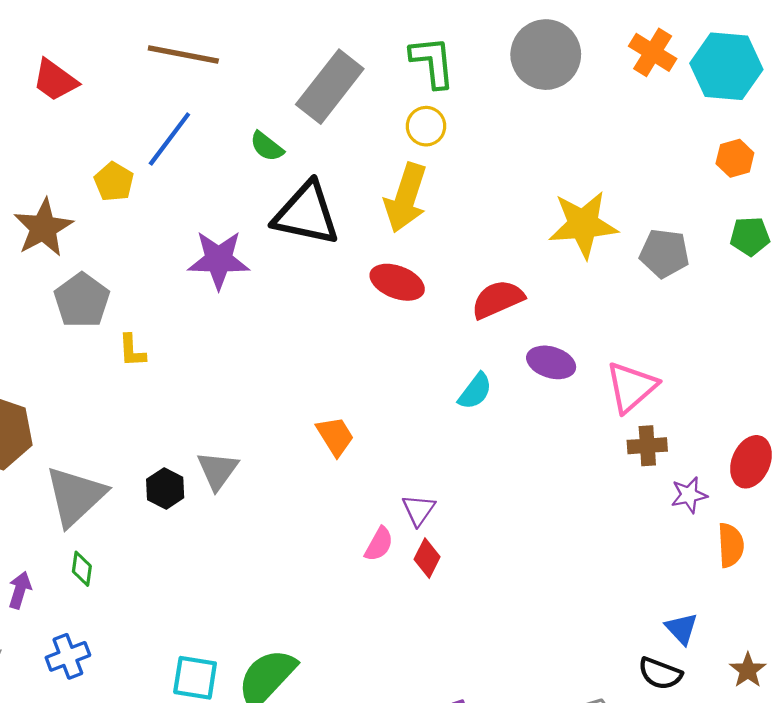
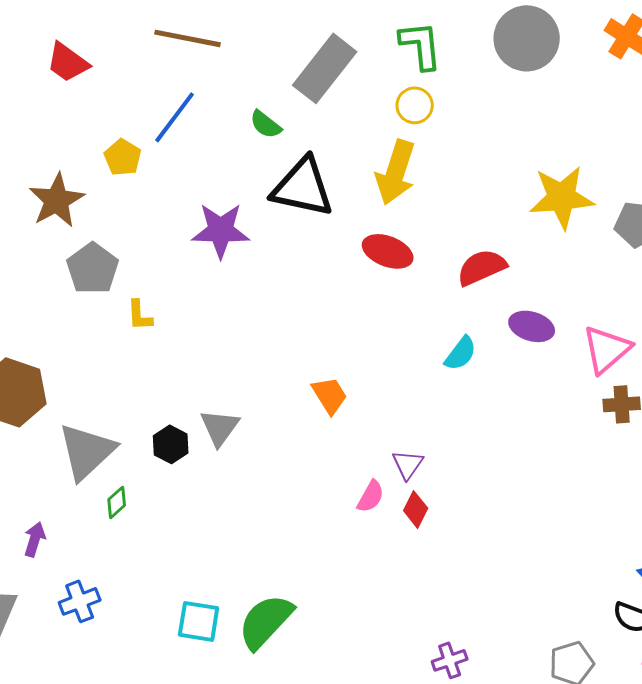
green diamond: (82, 569) -> (117, 502), moved, turned 40

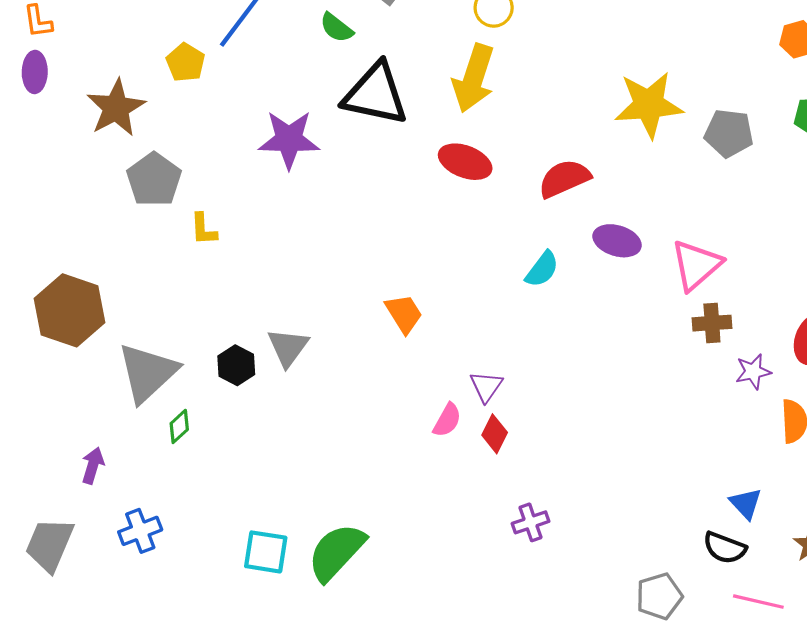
purple cross: (450, 660) -> (531, 522), moved

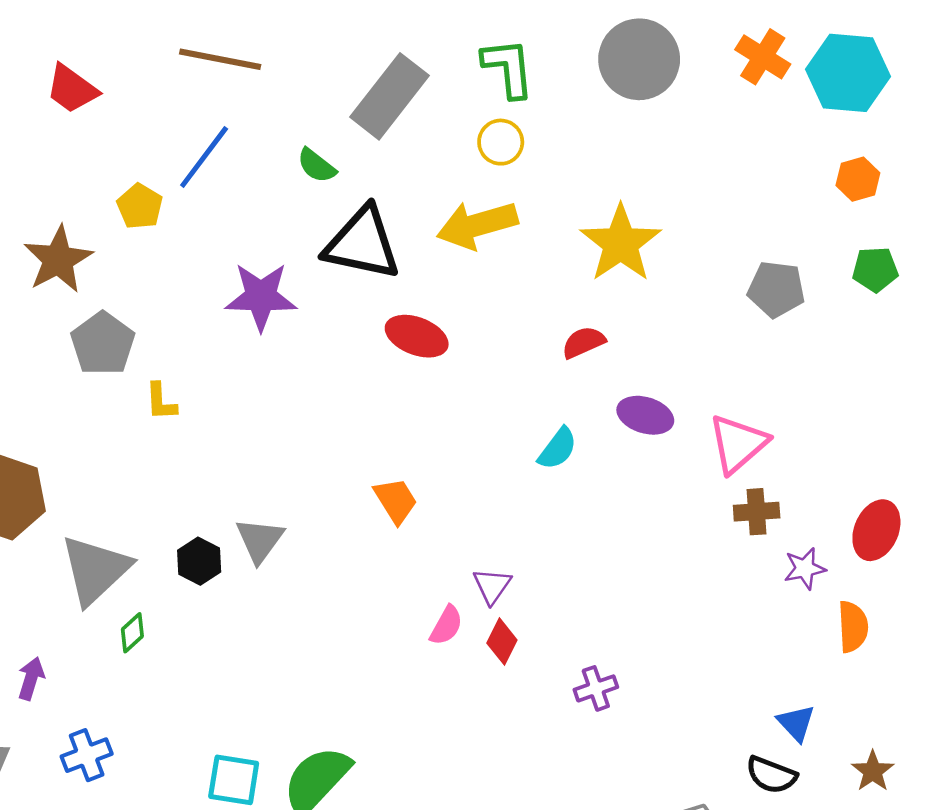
yellow arrow: (474, 78) -> (477, 225), turned 56
yellow star: (649, 105) -> (621, 243), moved, turned -30
red ellipse: (465, 162) -> (417, 336), moved
red semicircle: (564, 179) -> (584, 342), size x0.7
purple cross: (531, 522) -> (596, 688), moved

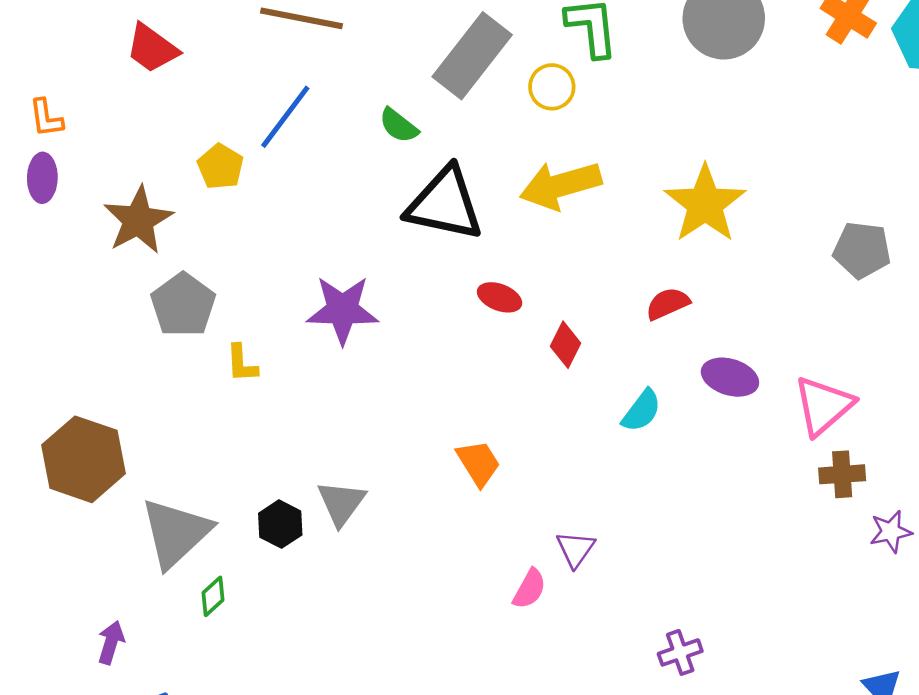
yellow circle: (501, 142) -> (552, 87), moved
purple star: (261, 297) -> (343, 310), moved
red ellipse: (417, 336) -> (500, 297), size x0.7
red diamond: (502, 641) -> (566, 345), moved

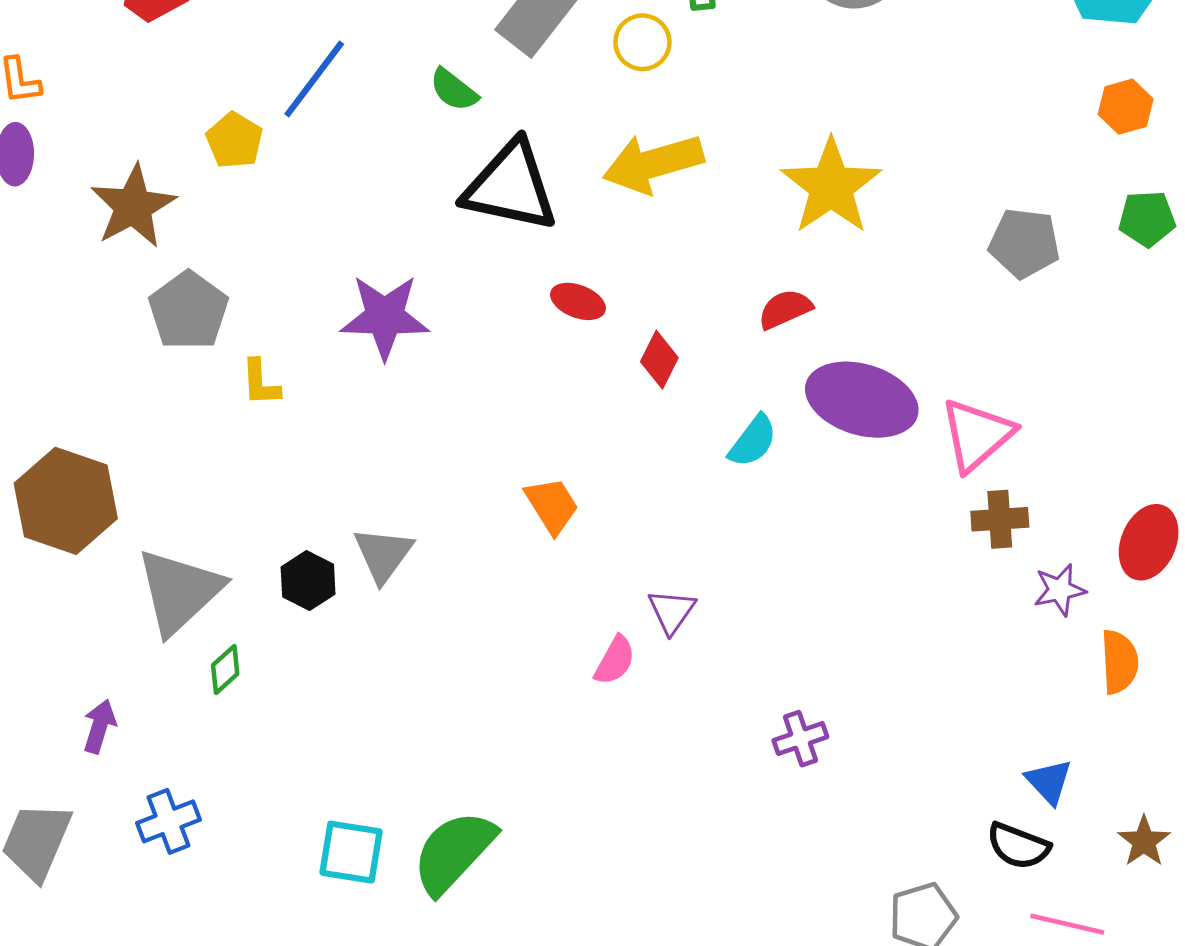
purple ellipse: (730, 377) -> (862, 400), size x1.6

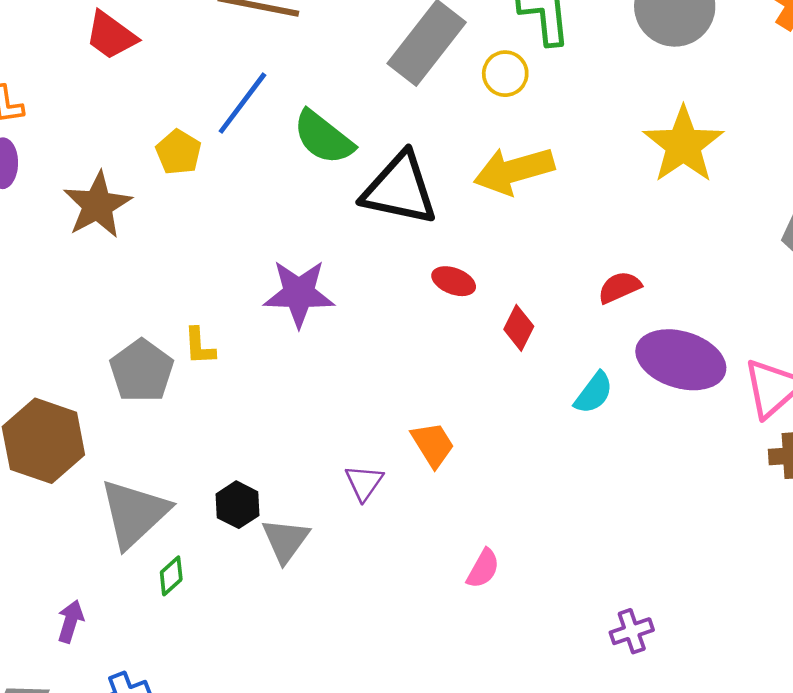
green semicircle: (454, 90) -> (323, 137), moved, size x1.6
yellow star: (831, 186) -> (683, 145), moved
gray pentagon: (188, 311) -> (142, 371), moved
gray triangle: (383, 555) -> (285, 540), moved
purple triangle: (672, 611) -> (364, 483), moved

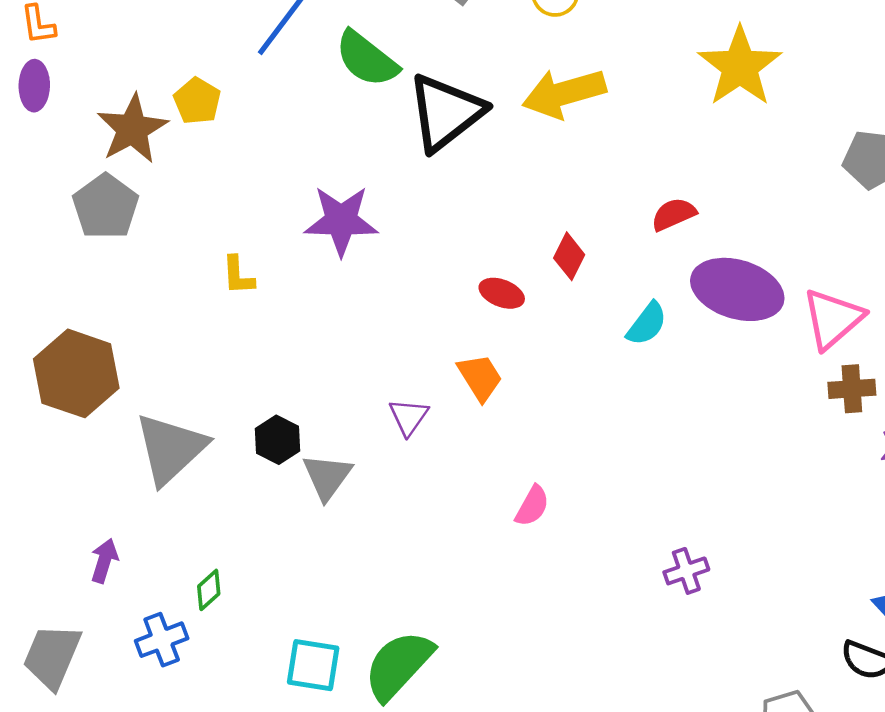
yellow pentagon: (179, 152) -> (197, 101), moved
black triangle: (400, 189) -> (446, 112), turned -50
red ellipse: (454, 281) -> (502, 293), moved
gray pentagon: (142, 371) -> (106, 207), moved
green diamond: (171, 576) -> (209, 590), moved

